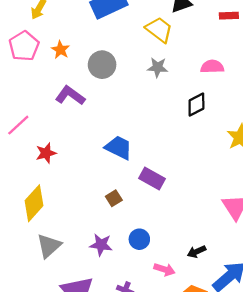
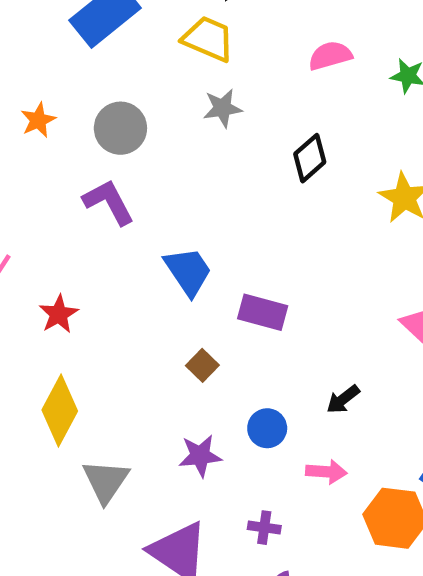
orange star: (60, 50) -> (38, 120), turned 30
pink semicircle: (212, 67) -> (330, 56), moved
purple L-shape: (70, 96) -> (109, 202), moved, turned 40
blue trapezoid: (119, 148) -> (188, 271), turned 44
black arrow: (197, 252) -> (343, 399), moved

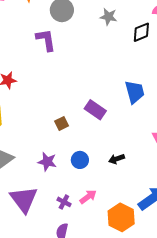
black diamond: (310, 158) -> (141, 32), moved
blue trapezoid: (188, 271) -> (135, 92), moved
pink arrow: (326, 472) -> (88, 197), moved, turned -60

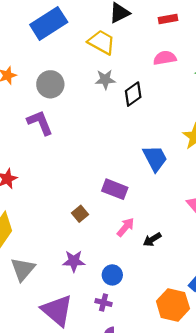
black diamond: (141, 32) -> (133, 94), moved
blue circle: (80, 160) -> (112, 275), moved
pink arrow: (88, 197) -> (126, 227), moved

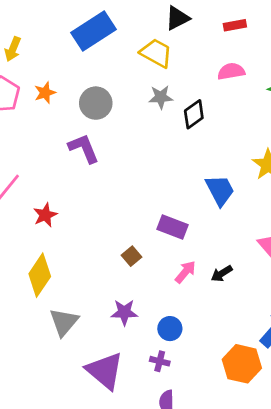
black arrow: (152, 239) -> (222, 274), moved

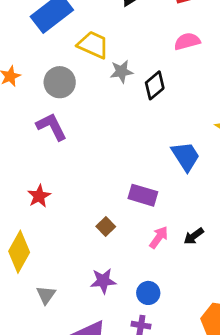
yellow trapezoid: (156, 53) -> (93, 45), moved
red star: (45, 215) -> (39, 196), moved
gray triangle: (64, 322) -> (46, 295), size x0.7

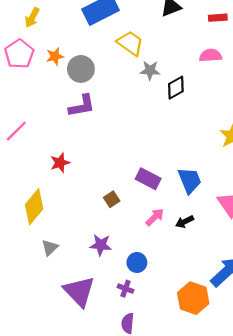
gray circle: (60, 82) -> (81, 69), moved
purple L-shape: (52, 127) -> (82, 106), turned 96
blue trapezoid: (186, 156) -> (190, 180), moved

